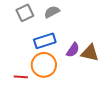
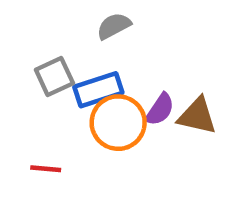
gray square: (25, 13) -> (54, 76), moved
orange circle: (44, 65) -> (118, 123), moved

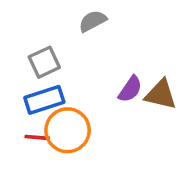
blue rectangle: (98, 90) -> (44, 100), moved
orange circle: (118, 123) -> (68, 130), moved

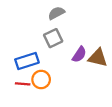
gray square: (44, 62) -> (53, 38), moved
orange circle: (68, 130) -> (41, 80), size x0.7

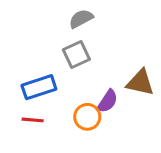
purple semicircle: (79, 54) -> (108, 101), moved
orange circle: (41, 80) -> (87, 117), moved

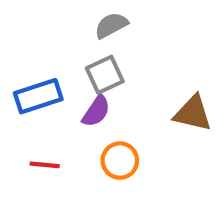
blue rectangle: (39, 87) -> (38, 96), moved
purple semicircle: (108, 101) -> (96, 111), moved

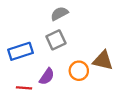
purple semicircle: (96, 111) -> (47, 76), moved
orange circle: (120, 161) -> (79, 71), moved

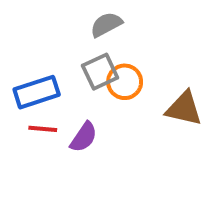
orange circle: (79, 71) -> (125, 82), moved
red line: (24, 88) -> (43, 129), moved

